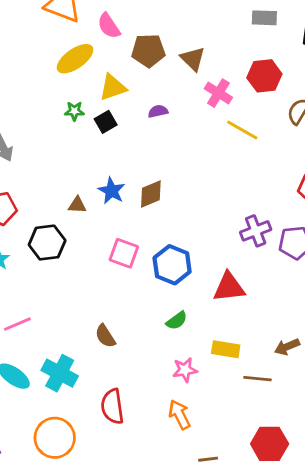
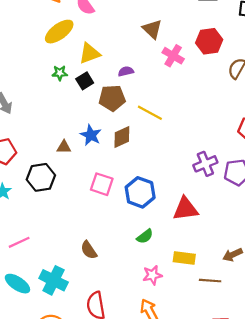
brown pentagon: (148, 51) -> (112, 98), moved
yellow line: (242, 130) -> (150, 113), moved

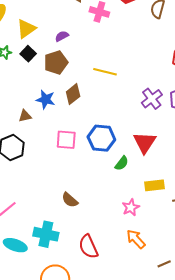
yellow line: (150, 113) -> (105, 72), moved
red triangle: (185, 209) -> (145, 142), turned -35
green semicircle: (145, 236) -> (122, 163), moved

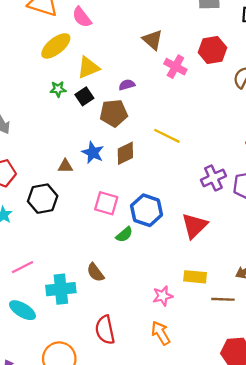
green semicircle: (122, 163) -> (124, 235), moved
cyan cross: (46, 234) -> (61, 289), moved, turned -30

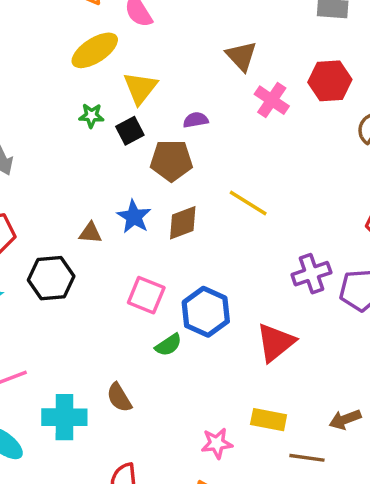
yellow triangle: (88, 68) -> (140, 88), turned -35

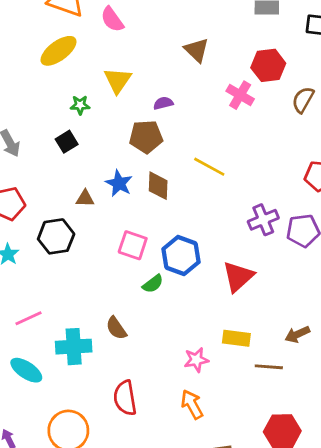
yellow ellipse: (95, 50) -> (58, 51), moved
pink cross: (272, 100) -> (240, 95), moved
black square: (130, 131) -> (67, 142), moved
brown diamond: (183, 223) -> (158, 186), turned -64

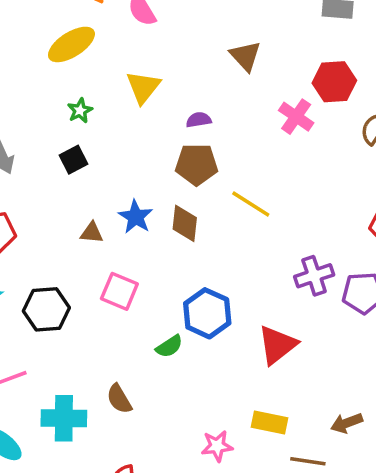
green star: (80, 105) -> (80, 111), moved, turned -30
brown pentagon: (146, 137) -> (197, 164), moved
black hexagon: (56, 236) -> (46, 309), moved
pink square: (133, 245) -> (119, 291), moved

